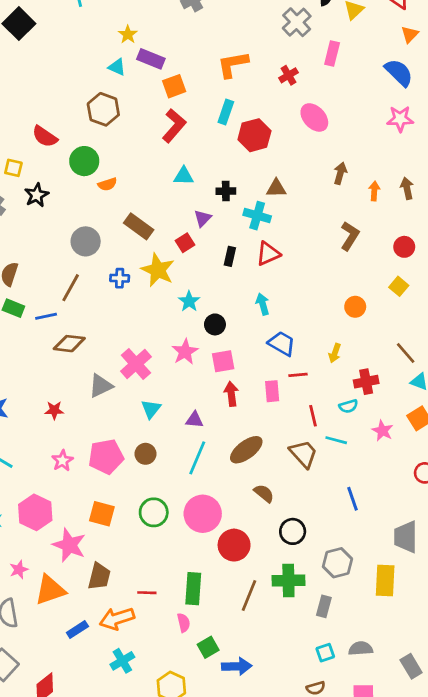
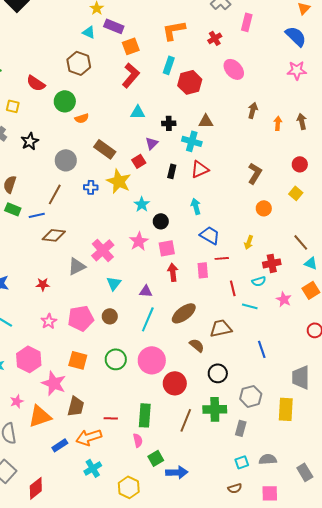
black star: (37, 195) -> (30, 141), moved
brown L-shape: (350, 236) -> (255, 173), moved
brown trapezoid: (303, 454) -> (221, 328), moved, turned -60

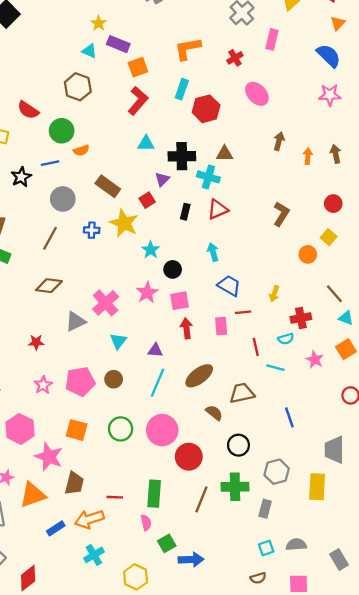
black cross: (169, 123) -> (182, 156), size x1.6
orange circle: (264, 208) -> (308, 254), moved
blue line: (37, 215) -> (50, 163), moved

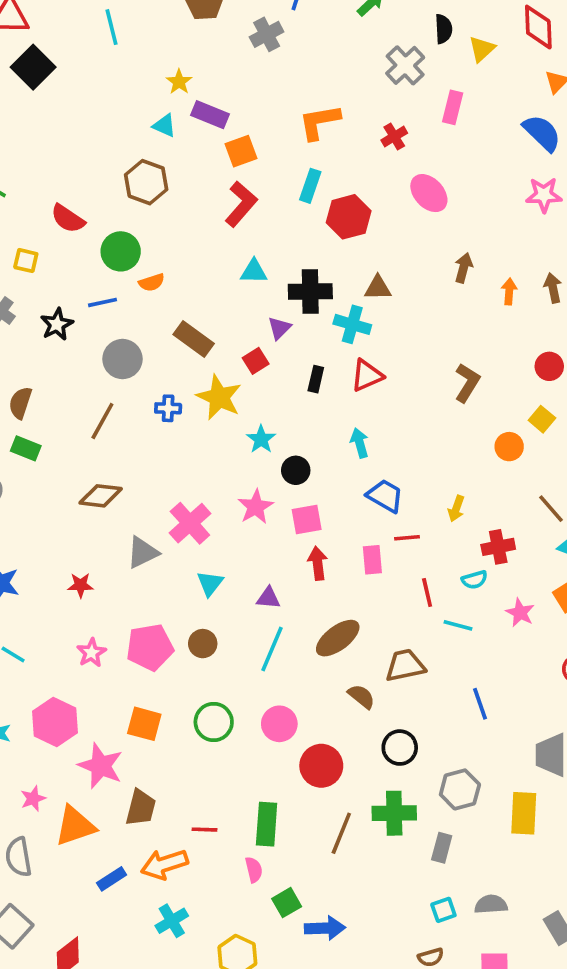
pink circle: (162, 430) -> (279, 724), size x0.7

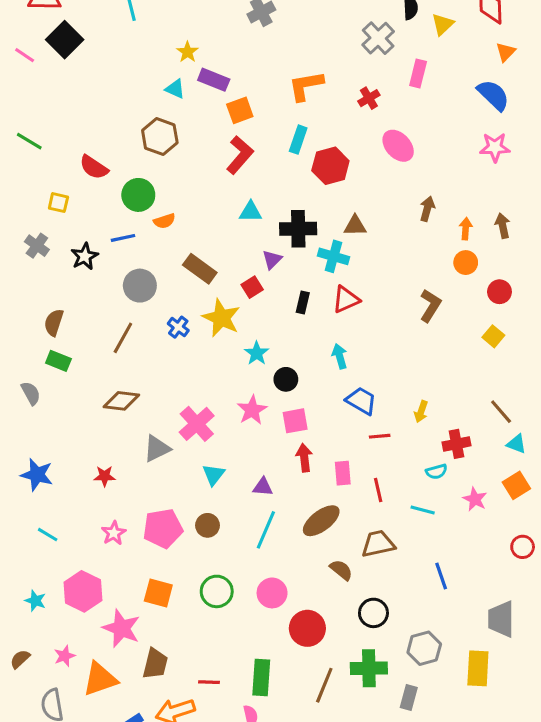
blue cross: (168, 408) -> (178, 327), turned 35
orange circle: (509, 447) -> (466, 263), moved
pink rectangle: (372, 560) -> (343, 473), moved
red line: (427, 592) -> (378, 490), moved

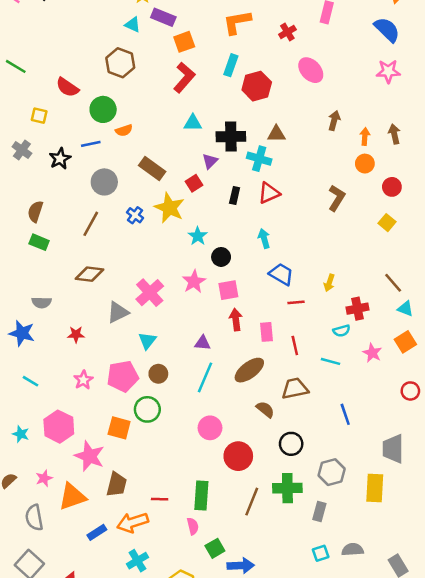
gray semicircle: (31, 393) -> (42, 302), moved, turned 120
cyan triangle: (214, 475) -> (147, 341), moved
green circle: (217, 591) -> (147, 409), moved

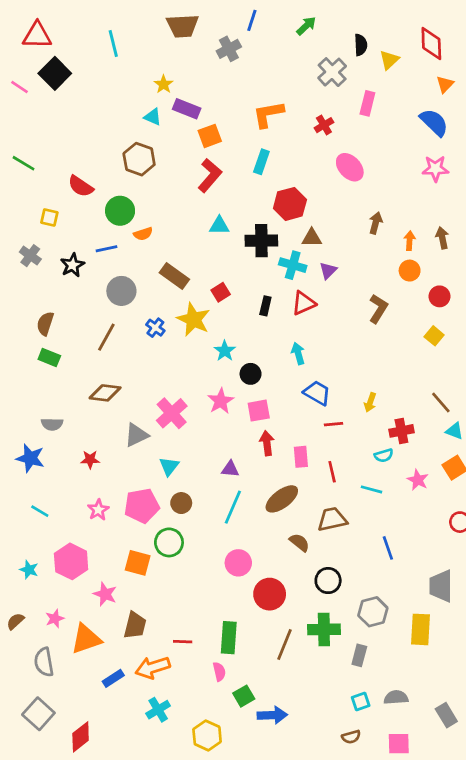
red hexagon: (257, 86) -> (290, 204), moved
purple triangle: (210, 161) -> (328, 271), moved
pink star: (90, 456) -> (105, 594), size x0.7

